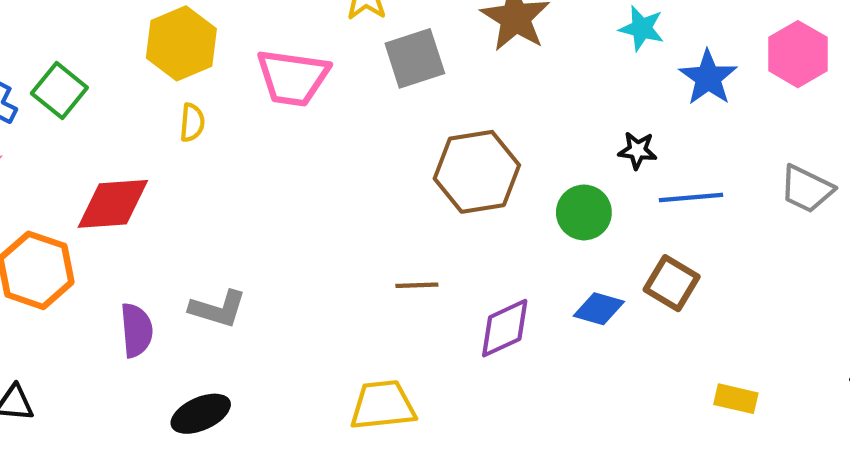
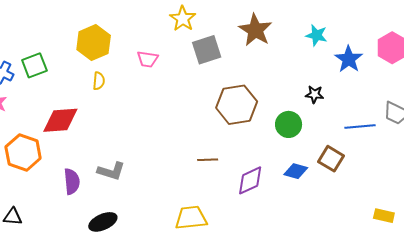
pink trapezoid: (293, 78) -> (147, 59), size x0.6
green square: (59, 90) -> (34, 65), turned 30
blue line: (691, 197) -> (360, 127), moved
yellow rectangle: (736, 399) -> (384, 216), moved

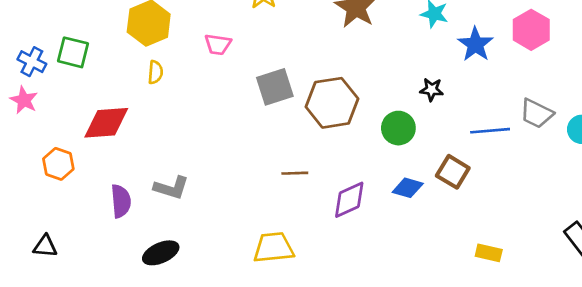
gray square: (207, 50) -> (275, 87), moved
green square: (34, 65) -> (73, 52), turned 35
orange hexagon: (23, 152) -> (58, 164), size x0.7
yellow rectangle: (384, 216) -> (489, 253), moved

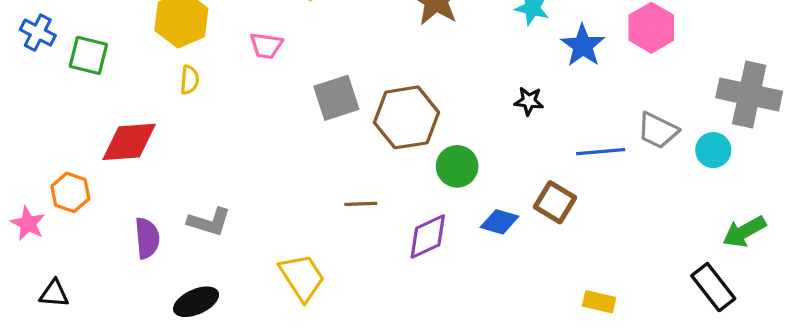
blue cross: (32, 62) -> (38, 33), moved
pink star: (24, 100) -> (28, 223), moved
green circle: (398, 128) -> (457, 166), moved
yellow trapezoid: (274, 248) -> (302, 277), moved, turned 63

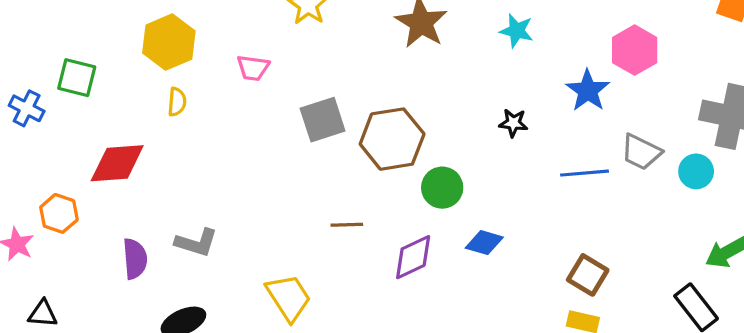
blue cross: (38, 33) -> (27, 108), moved
blue star: (583, 46) -> (588, 91), moved
brown square: (555, 202) -> (588, 275), moved

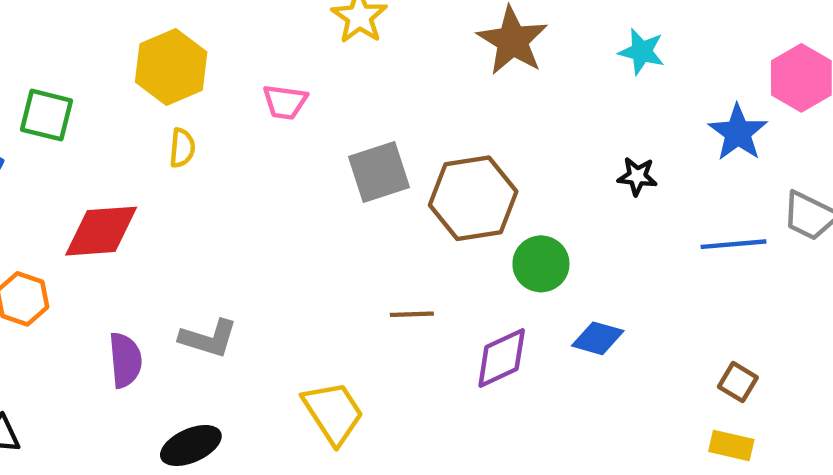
brown square: (588, 275) -> (738, 382), size x0.7

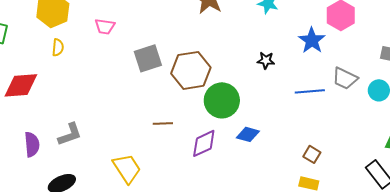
green circle: (541, 264) -> (222, 100), size x1.4
gray L-shape: (208, 338) -> (70, 134), turned -36

